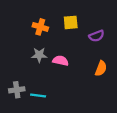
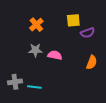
yellow square: (71, 22) -> (73, 20), moved
orange cross: (40, 27) -> (36, 25), turned 32

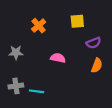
purple semicircle: (88, 33) -> (94, 43), moved
gray star: (35, 50) -> (16, 53), moved

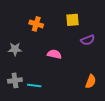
orange cross: (39, 26) -> (36, 24), turned -32
orange semicircle: (97, 65) -> (91, 81), moved

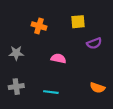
orange semicircle: (91, 81) -> (97, 88), turned 88
cyan line: (34, 85) -> (51, 92), moved

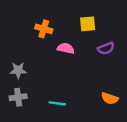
gray star: (16, 53) -> (18, 70), moved
pink semicircle: (58, 58) -> (66, 48), moved

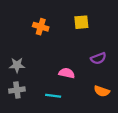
pink semicircle: (66, 48) -> (67, 73), moved
purple semicircle: (106, 48) -> (98, 58), moved

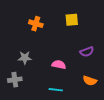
gray star: (17, 65) -> (25, 58), moved
cyan line: (53, 96) -> (56, 90), moved

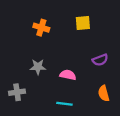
gray star: (25, 58) -> (38, 67), moved
orange semicircle: (90, 81) -> (104, 93), turned 56

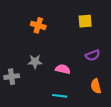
yellow square: (83, 23) -> (85, 21), moved
gray cross: (17, 92) -> (12, 77), moved

